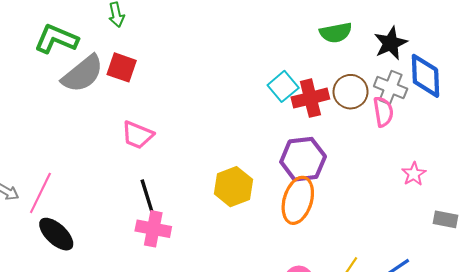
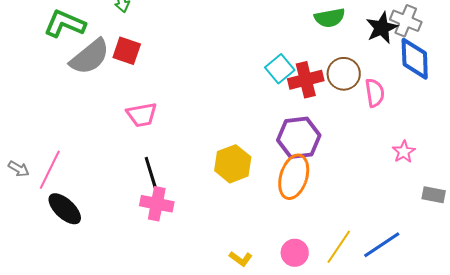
gray cross: (391, 87) -> (406, 21), moved
pink trapezoid: (137, 135) -> (142, 115), turned -32

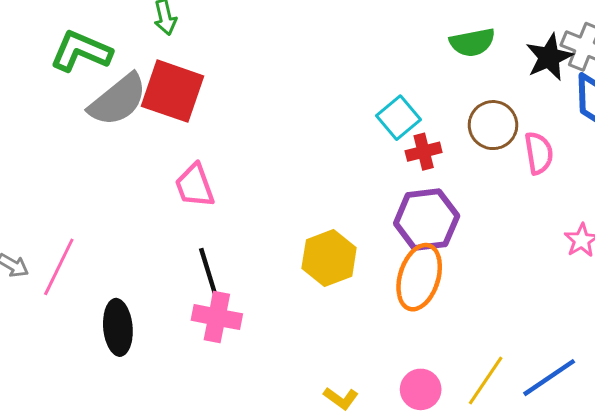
red square: (127, 51) -> (173, 91), size x1.5
red cross: (306, 80) -> (424, 152), moved, size x0.7
pink trapezoid: (142, 115) -> (195, 186), turned 80
black ellipse: (65, 209) -> (118, 327), moved, turned 42

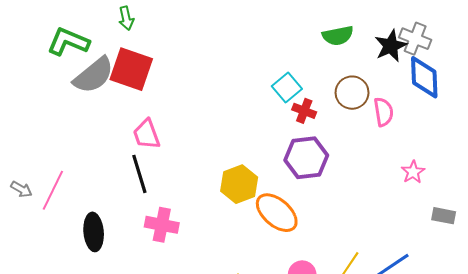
red cross: (424, 152) -> (304, 111), turned 35
black line: (209, 276) -> (139, 174), moved
orange ellipse: (419, 277) -> (277, 213), moved, turned -66

